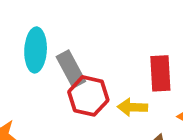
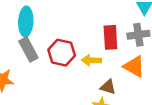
gray rectangle: (71, 69) -> (28, 49), moved

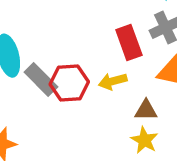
gray rectangle: (28, 49) -> (41, 80), moved

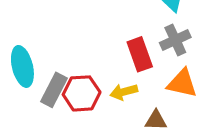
gray rectangle: (41, 80) -> (54, 90), turned 72

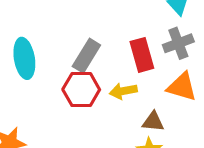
gray rectangle: (54, 90) -> (86, 56), moved

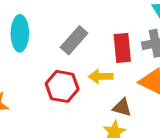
red hexagon: (81, 90) -> (62, 86), moved

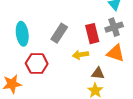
red hexagon: (62, 86) -> (37, 63), moved

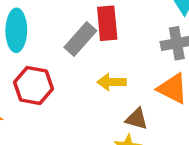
red rectangle: (92, 34) -> (107, 23), moved

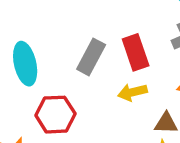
red rectangle: (107, 23) -> (136, 52), moved

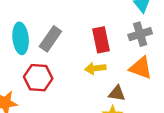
gray rectangle: (91, 57) -> (50, 39), moved

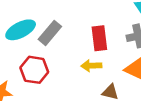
cyan ellipse: (21, 38) -> (21, 30), turned 64

